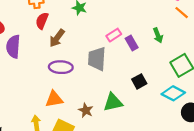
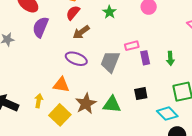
brown star: (86, 110) -> (86, 104), size x1.5

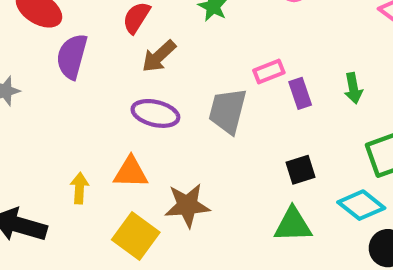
yellow arrow: (39, 101) -> (79, 188), moved
brown star: (86, 104) -> (187, 205), turned 30
green triangle: (112, 104) -> (293, 225), moved

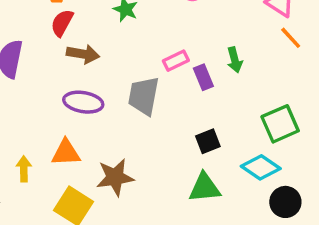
brown arrow: (159, 56) -> (83, 54), turned -124
green arrow: (353, 88) -> (235, 60), moved

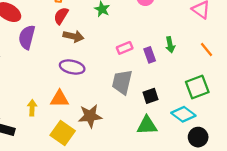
orange line: (291, 38) -> (207, 50), moved
pink rectangle: (176, 61) -> (125, 48), moved
gray trapezoid: (144, 96) -> (122, 82), moved

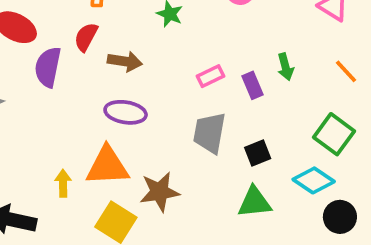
red semicircle: (61, 16) -> (86, 37), moved
green square: (197, 87) -> (334, 134), turned -30
orange triangle: (59, 99) -> (107, 166), size x1.4

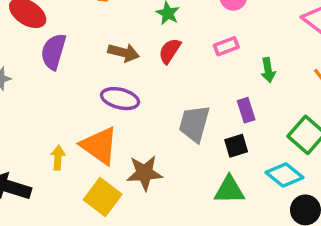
red semicircle: (86, 37) -> (170, 51), moved
pink rectangle: (210, 76) -> (226, 46), moved
purple rectangle: (252, 85) -> (246, 110), moved
orange triangle: (107, 166) -> (99, 146), turned 33

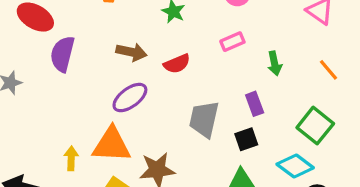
red semicircle: (170, 51) -> (177, 64), moved, turned -144
purple ellipse: (120, 99) -> (130, 98), turned -48
orange triangle: (99, 146) -> (112, 145), turned -30

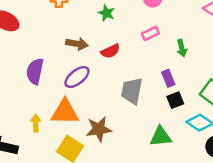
purple semicircle: (62, 54) -> (35, 71), moved
black square: (246, 139) -> (175, 100), moved

